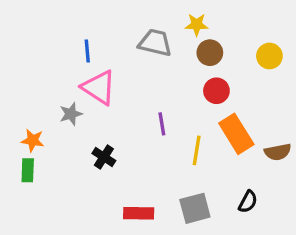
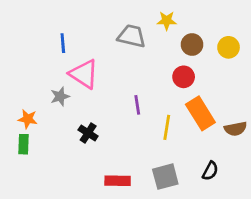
blue line: (87, 51) -> (63, 43), moved
brown circle: (210, 53) -> (192, 45), moved

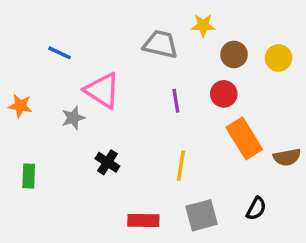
blue line: (63, 43) -> (60, 53), moved, turned -60
purple line: (137, 105) -> (176, 101), moved
orange star: (28, 119) -> (20, 106), moved
yellow line: (167, 127) -> (181, 166), moved

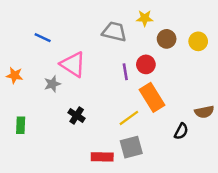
red circle: (224, 94) -> (146, 64), moved
orange rectangle: (244, 138) -> (152, 97), moved
yellow line: (181, 166) -> (129, 118), turned 45
black semicircle: (256, 208) -> (181, 131), moved
gray square: (201, 215) -> (131, 147), moved

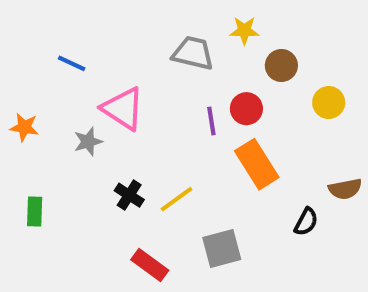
yellow circle: (198, 41) -> (329, 102), moved
yellow line: (129, 118) -> (176, 199), moved
red rectangle: (102, 157) -> (150, 265), moved, turned 35

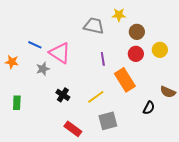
blue line: (72, 63) -> (35, 45), moved
red circle: (246, 109) -> (136, 54), moved
brown semicircle: (345, 189) -> (168, 92), turned 35
yellow line: (176, 199) -> (96, 97), moved

